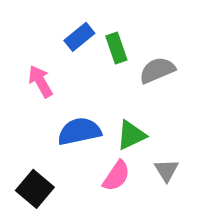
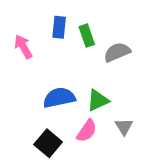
blue rectangle: (79, 37) -> (59, 27), turned -45
pink arrow: (40, 81) -> (23, 47), moved
black square: (35, 189) -> (48, 143), moved

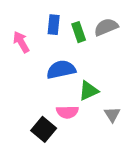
gray semicircle: (117, 52) -> (106, 27), moved
blue semicircle: (59, 98) -> (61, 70), moved
pink semicircle: (87, 131) -> (67, 112), moved, turned 55

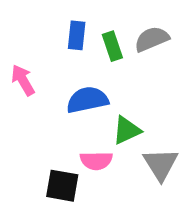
pink arrow: (21, 42) -> (23, 80), moved
gray triangle: (112, 114) -> (161, 164), size x1.5
black square: (44, 129) -> (62, 186), turned -30

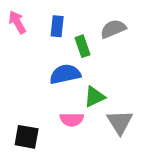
green rectangle: (112, 46) -> (82, 46), moved
pink arrow: (23, 80) -> (17, 22), moved
black square: (62, 186) -> (27, 137), moved

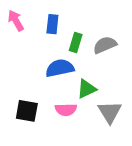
gray semicircle: (113, 29) -> (105, 45), moved
green rectangle: (82, 46) -> (76, 43), turned 36
black square: (27, 137) -> (27, 111), moved

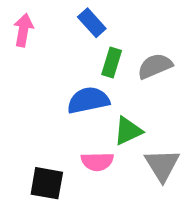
pink arrow: (16, 21) -> (23, 30), turned 40
blue rectangle: (52, 24) -> (92, 23), moved, turned -48
black square: (27, 111) -> (47, 183), moved

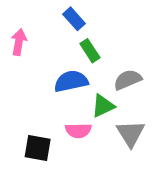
pink arrow: (23, 30) -> (19, 42), moved
green rectangle: (112, 62) -> (90, 51), turned -50
gray semicircle: (155, 66) -> (128, 80), moved

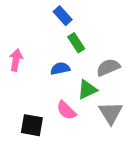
pink arrow: (19, 42) -> (16, 60), moved
blue semicircle: (71, 81) -> (60, 69), size x0.7
pink semicircle: (78, 131) -> (66, 110), turned 45

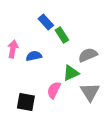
blue rectangle: (63, 16) -> (46, 22), moved
blue semicircle: (60, 69) -> (34, 56), moved
pink semicircle: (66, 110) -> (54, 90), turned 72

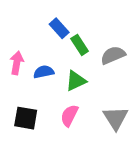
gray semicircle: (88, 55) -> (113, 55), moved
green triangle: (71, 73) -> (76, 81), moved
black square: (26, 102) -> (26, 118), moved

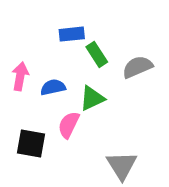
blue rectangle: (59, 28) -> (72, 34), turned -54
pink semicircle: (69, 116) -> (69, 125), moved
gray triangle: (116, 118) -> (122, 165), moved

